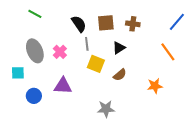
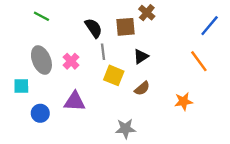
brown cross: (133, 24) -> (147, 13), moved, turned 32

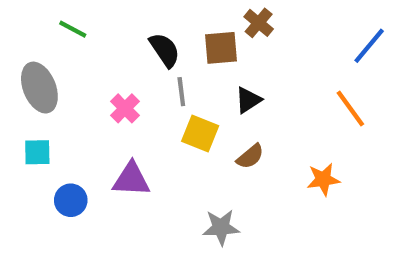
gray ellipse: (41, 60) -> (39, 88), moved

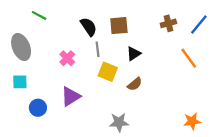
brown cross: (259, 23) -> (168, 23), moved, turned 35
purple triangle: (131, 179) -> (71, 96), turned -35
orange star: (323, 179) -> (192, 121), moved

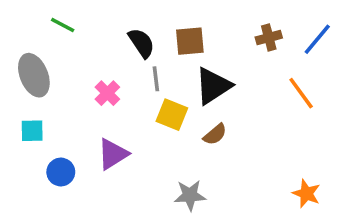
black triangle: (134, 54) -> (213, 86), size x1.6
orange star: (192, 121) -> (306, 194), turned 30

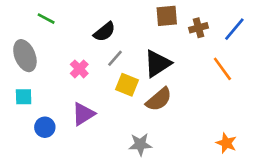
brown square: (190, 41) -> (167, 16), moved
black semicircle: (141, 43) -> (104, 32), turned 85
gray line: (156, 79) -> (115, 58), turned 48
brown semicircle: (215, 134) -> (159, 99), size x1.5

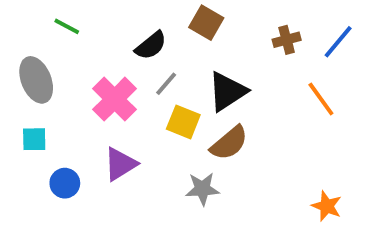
brown square: (167, 16) -> (206, 23), moved, turned 35
pink cross: (79, 69) -> (115, 99), size x1.6
gray star: (140, 144) -> (202, 189), moved

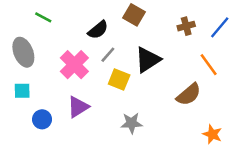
brown semicircle: (229, 143) -> (189, 94), moved

